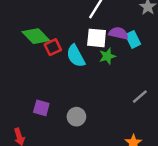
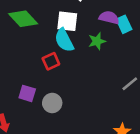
white square: (97, 38) -> (67, 21), moved
red square: (53, 47) -> (51, 61), moved
gray circle: (76, 117) -> (52, 103), moved

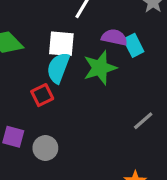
cyan semicircle: (64, 40) -> (58, 68), turned 50
green star: (97, 41) -> (100, 68), size x1.5

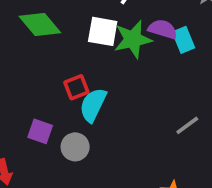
cyan semicircle: (58, 68) -> (93, 105), moved
green star: (100, 68) -> (133, 39), moved

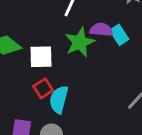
white square: (103, 31) -> (41, 57), moved

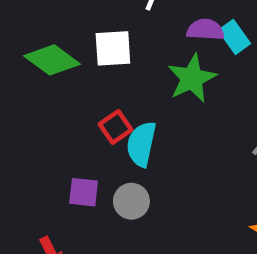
green star: (80, 42) -> (192, 78), moved
white square: (41, 57) -> (113, 48), moved

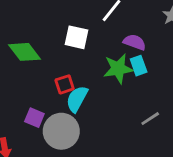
cyan rectangle: (234, 37) -> (139, 66), moved
green diamond: (52, 60) -> (25, 52), moved
gray circle: (131, 201) -> (61, 131), size x1.6

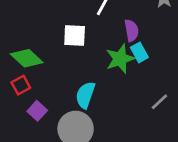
purple semicircle: (135, 42) -> (132, 30), turned 70
red square: (65, 84) -> (21, 85), moved
purple square: (34, 118) -> (37, 111), moved, turned 30

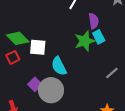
white square: (75, 36) -> (38, 47), moved
cyan semicircle: (85, 95) -> (59, 66), turned -48
purple square: (37, 111) -> (35, 84), moved

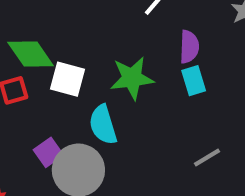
green star: (85, 41) -> (132, 78), moved

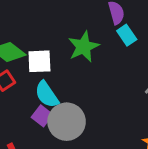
cyan semicircle: (103, 125) -> (47, 95), moved

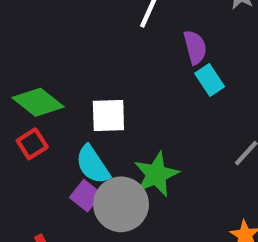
green star: (84, 47) -> (156, 174), moved
white square: (39, 61) -> (108, 116), moved

